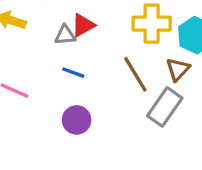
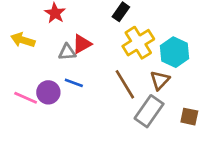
yellow cross: (152, 24) -> (138, 43), turned -32
purple circle: (77, 120) -> (48, 92), moved

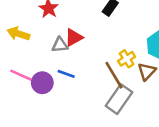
yellow cross: (138, 43) -> (127, 59), moved, size x0.6
pink line: (26, 98) -> (21, 75), moved
gray rectangle: (149, 111) -> (119, 99), moved

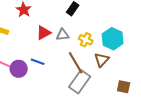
gray triangle: (60, 45) -> (63, 35), moved
yellow cross: (127, 59) -> (86, 40), moved, turned -32

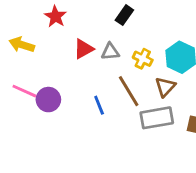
blue line: (38, 62) -> (99, 105), moved, turned 48
gray rectangle: (80, 82) -> (157, 118), moved, turned 45

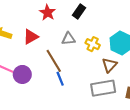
red star: (55, 16) -> (47, 13), moved
red triangle: (84, 49) -> (31, 37), moved
brown line: (129, 91) -> (54, 61), moved

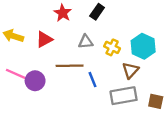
brown line: (54, 61) -> (70, 66), turned -60
blue line: (60, 79) -> (93, 80), moved

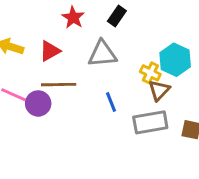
gray triangle: (86, 42) -> (102, 54), size x1.5
yellow cross: (112, 47) -> (150, 73), moved
brown line: (70, 66) -> (59, 85), moved

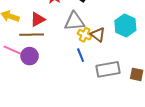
yellow cross: (150, 73) -> (85, 35), moved
brown line: (59, 85) -> (32, 35), moved
brown triangle: (159, 90) -> (98, 35), moved, turned -35

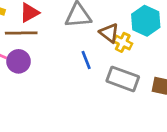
yellow cross: (85, 35) -> (123, 42), moved
gray rectangle: (108, 69) -> (123, 79), turned 30

